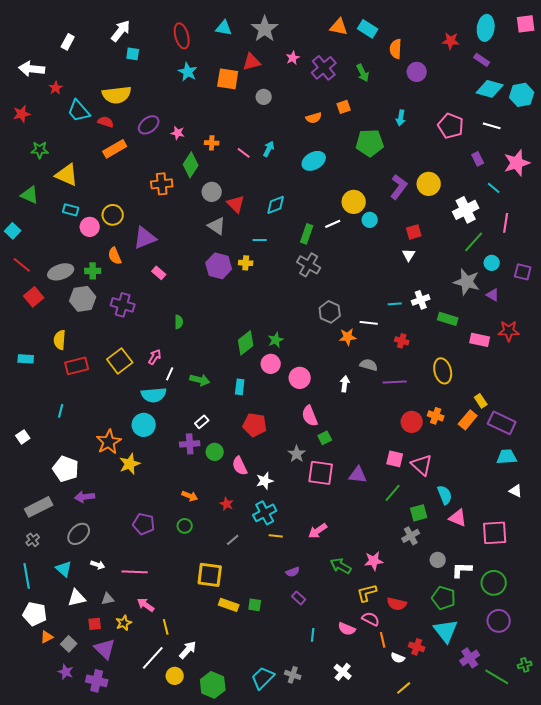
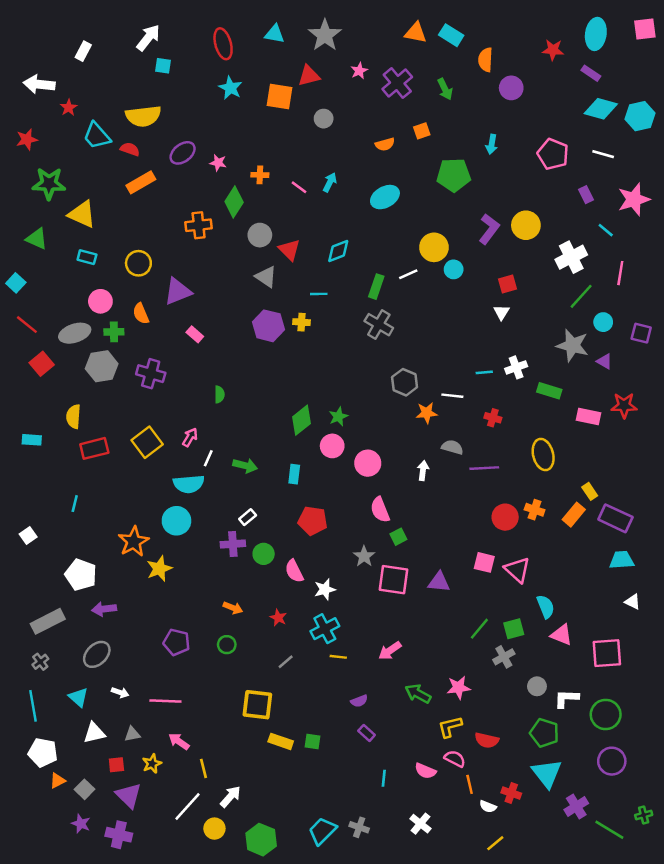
green star: (40, 150) -> (49, 184), size x1.5
pink circle: (90, 227) -> (100, 301), moved
green line: (393, 493) -> (479, 629), moved

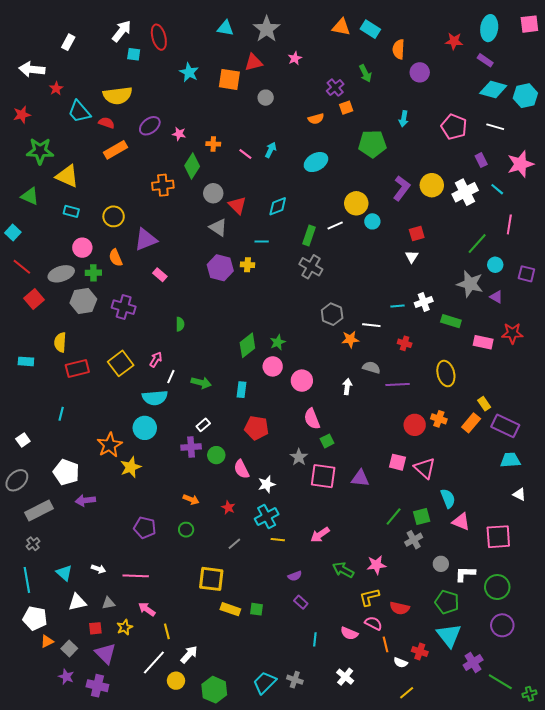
red ellipse: (223, 44) -> (159, 37), moved
purple cross: (397, 83) -> (335, 87), moved, size x0.7
white cross: (571, 257) -> (465, 192), moved
gray ellipse: (97, 654) -> (17, 480), moved
green cross: (644, 815) -> (529, 694), moved

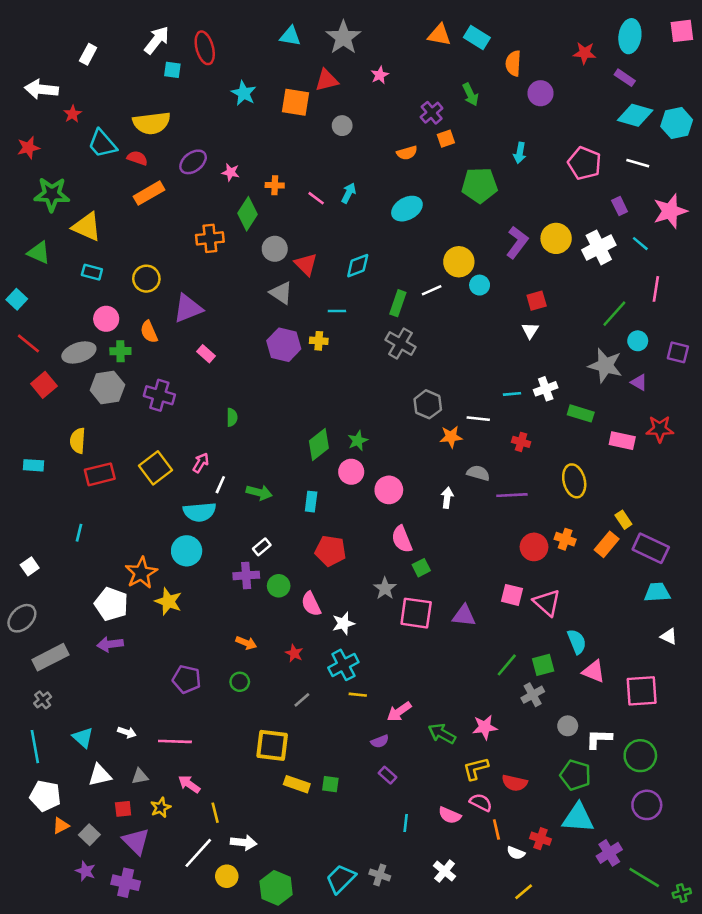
yellow star: (131, 467) -> (168, 601), turned -30
white pentagon: (66, 472) -> (111, 604), moved
pink arrow: (320, 535) -> (399, 712), moved
cyan triangle: (449, 635) -> (578, 818), turned -48
white arrow: (189, 654) -> (244, 843), turned 54

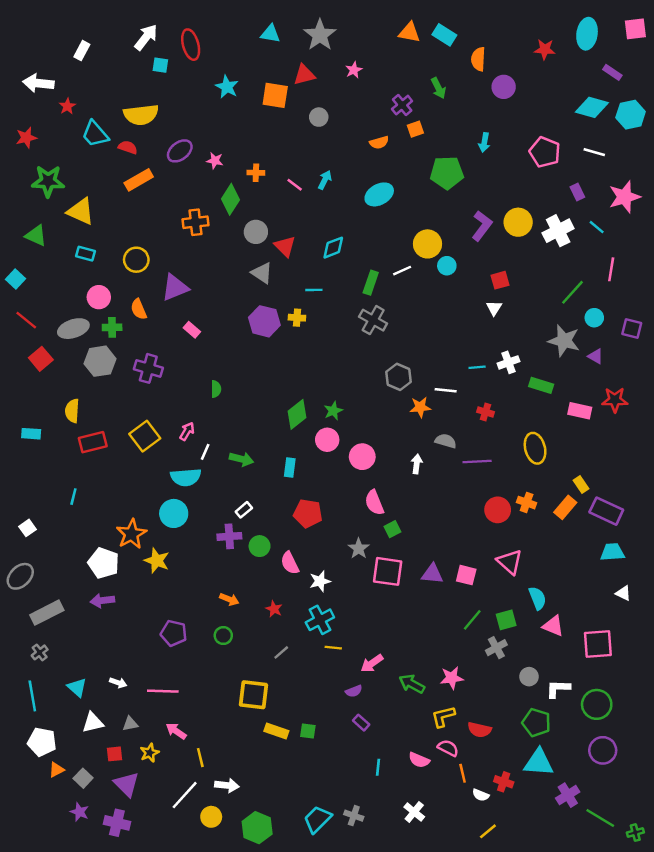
purple rectangle: (625, 78) -> (612, 72), moved
pink square: (512, 595) -> (466, 575), moved

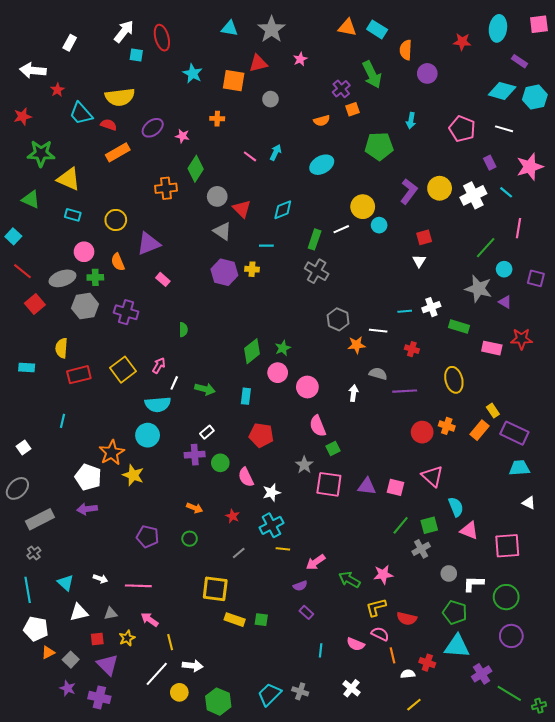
green arrow: (438, 88) -> (372, 75), size x1.5
orange cross: (256, 173) -> (217, 119), moved
white semicircle: (481, 795) -> (408, 674), turned 152

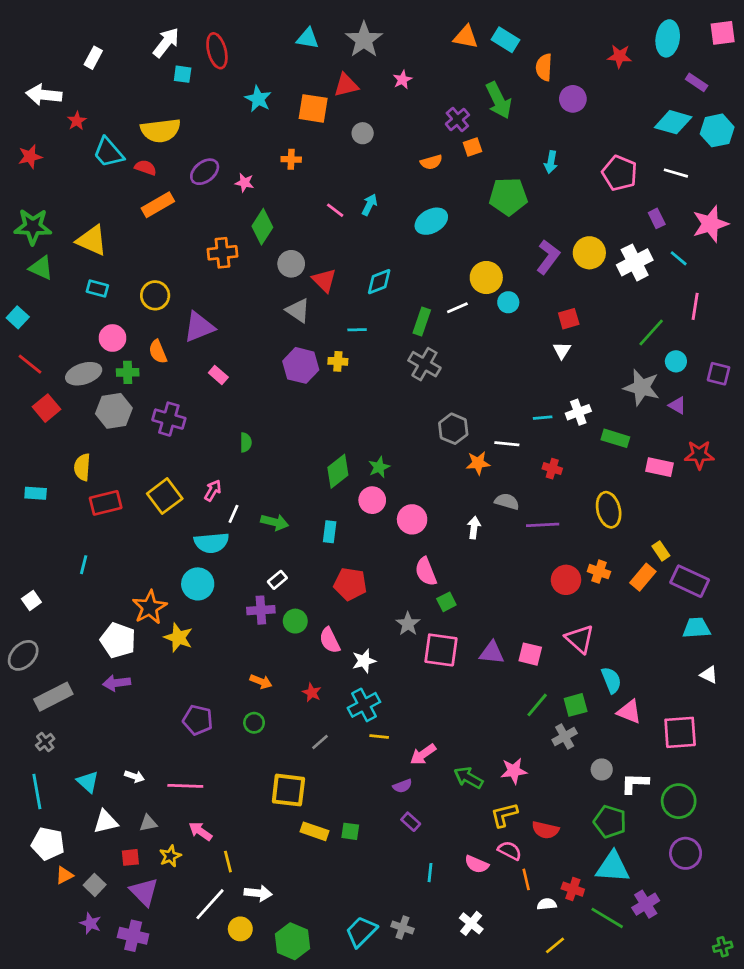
green star: (41, 153) -> (33, 227), moved
green line: (509, 693) -> (607, 918), moved

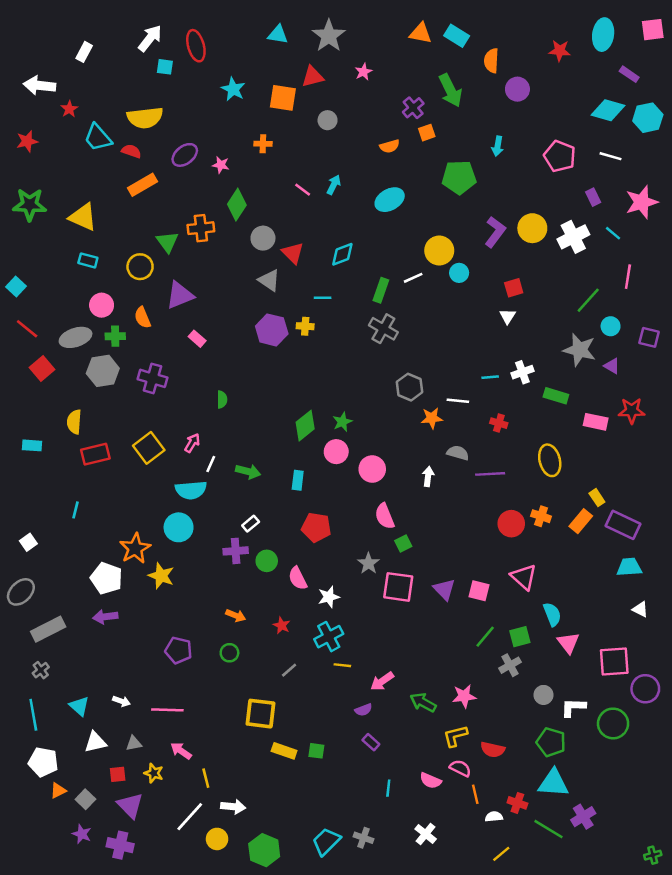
green triangle: (41, 268) -> (167, 242), moved, turned 30
purple triangle: (492, 653) -> (444, 589), turned 40
pink triangle: (629, 712) -> (568, 643), turned 30
purple circle: (686, 853) -> (645, 689), moved
yellow star: (170, 856) -> (154, 773), turned -30

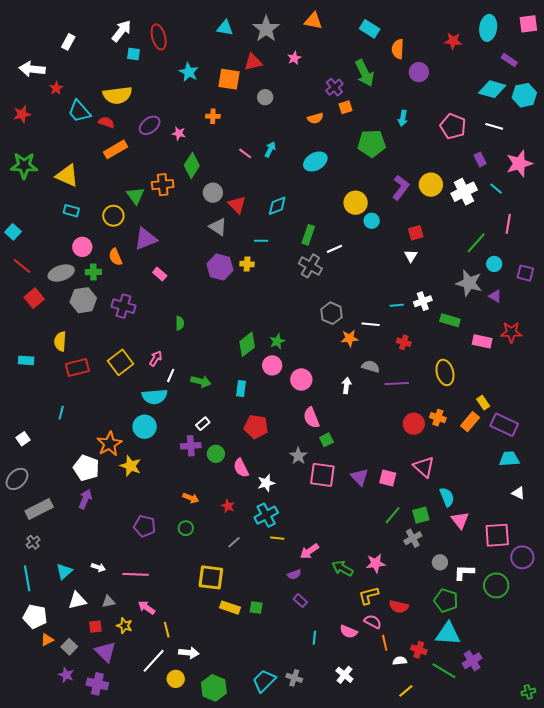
orange triangle: (421, 33) -> (313, 21), moved
white line: (413, 278) -> (334, 249), moved
purple arrow: (105, 617) -> (85, 499), turned 120
cyan triangle: (79, 706) -> (64, 571), turned 36

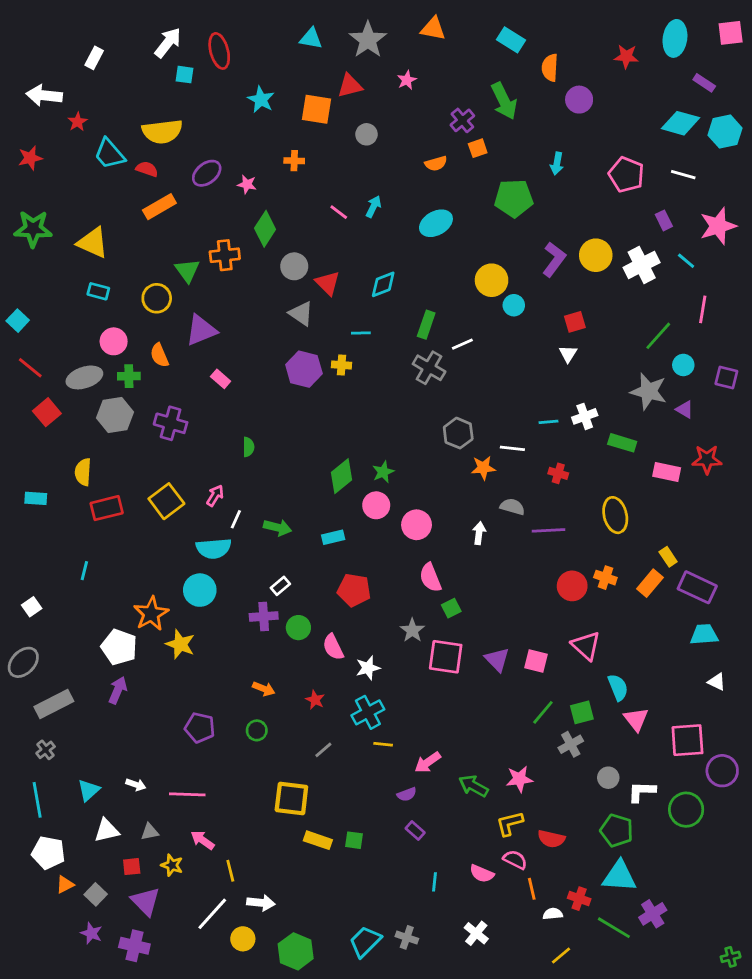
cyan rectangle: (241, 389) -> (333, 537), turned 70

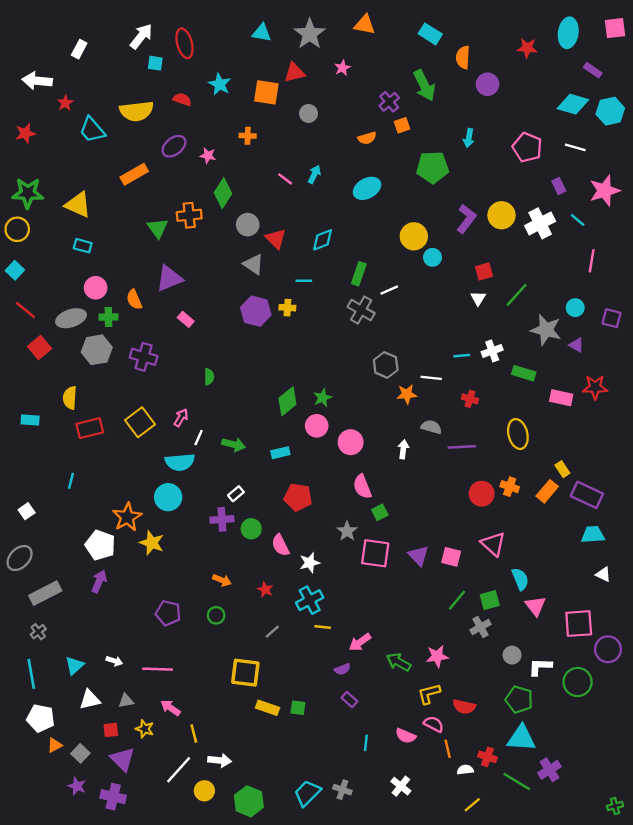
red semicircle: (147, 169) -> (182, 99), moved
yellow circle: (157, 298) -> (17, 229), moved
green line: (658, 336) -> (517, 295), moved

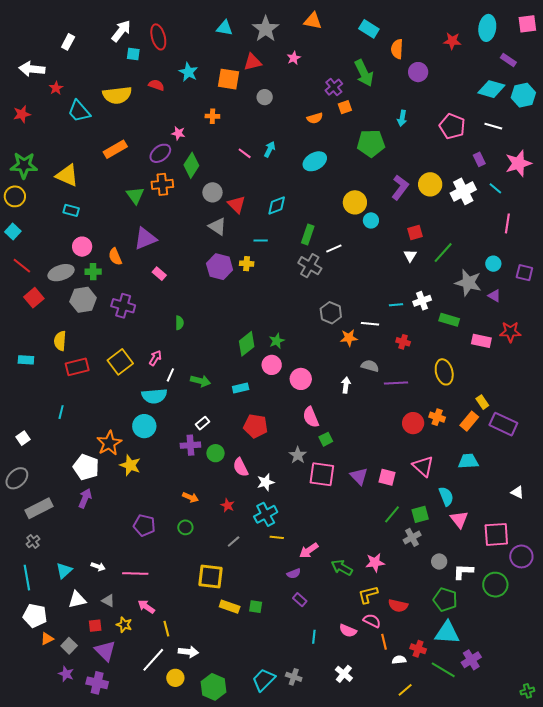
purple ellipse: (174, 146) -> (160, 153), moved
cyan trapezoid: (593, 535) -> (468, 461), moved
gray triangle: (126, 701) -> (108, 601), turned 40

